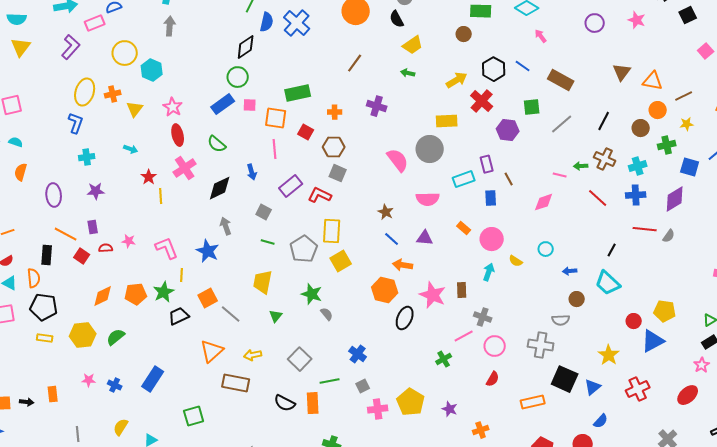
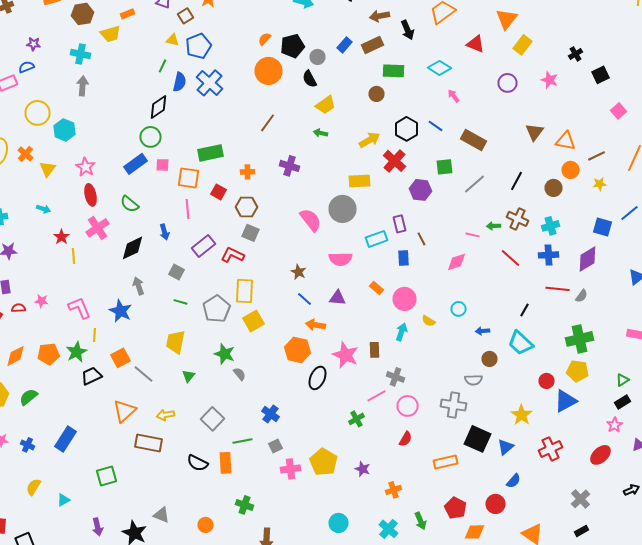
orange cross: (113, 94) -> (26, 154), turned -35
green cross: (667, 145) -> (580, 339), moved, size x1.5

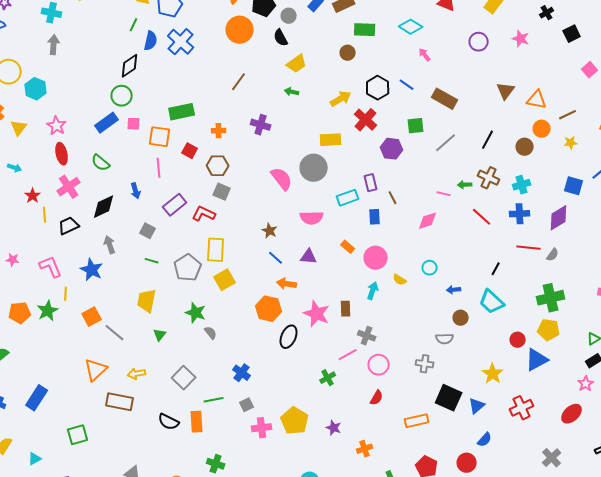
black trapezoid: (92, 376) -> (69, 226), moved
gray cross: (454, 405) -> (425, 364), size x0.7

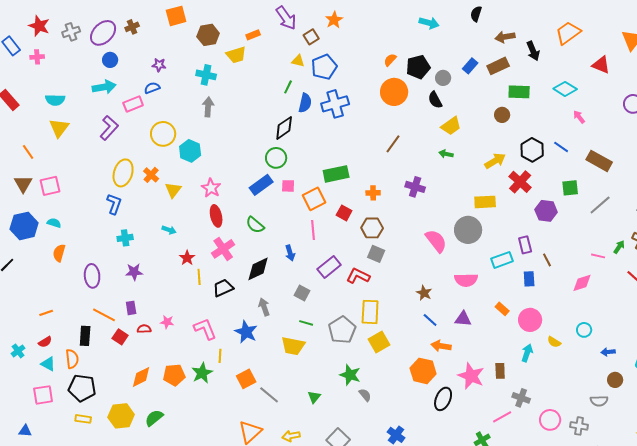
blue cross: (181, 42) -> (335, 104), turned 32
orange square: (160, 137) -> (314, 199), turned -35
green arrow: (465, 185) -> (619, 247), turned 128
yellow trapezoid: (147, 301) -> (293, 346), moved, turned -90
pink circle: (379, 365) -> (550, 420), moved

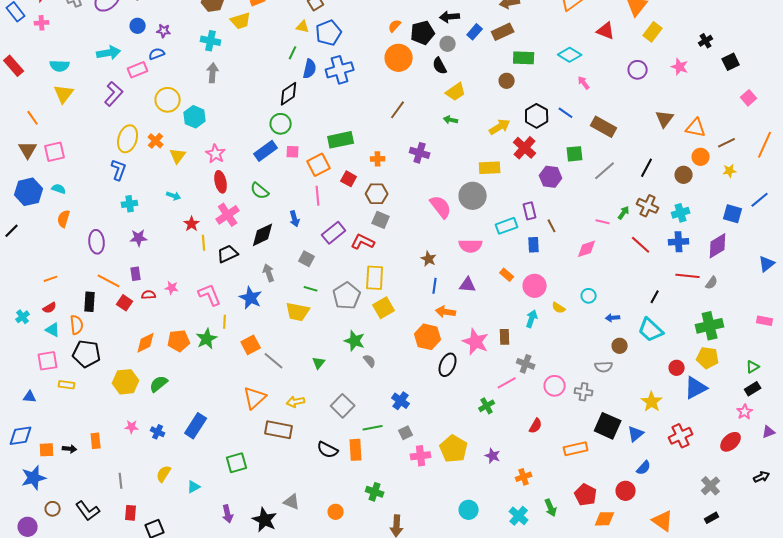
black arrow: (533, 51) -> (450, 17), moved, turned 108
blue circle: (110, 60) -> (138, 26), moved
blue line: (430, 320) -> (435, 286), turned 56
yellow rectangle: (83, 419) -> (67, 385), moved

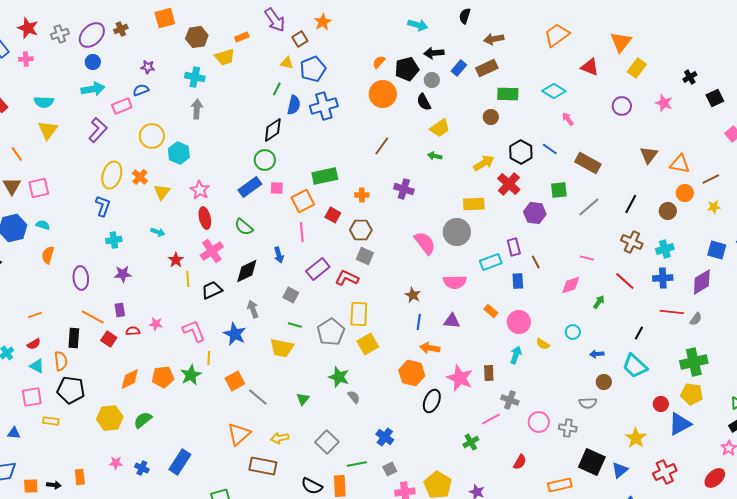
blue circle: (138, 26) -> (93, 62), moved
green arrow: (624, 213) -> (599, 302), moved

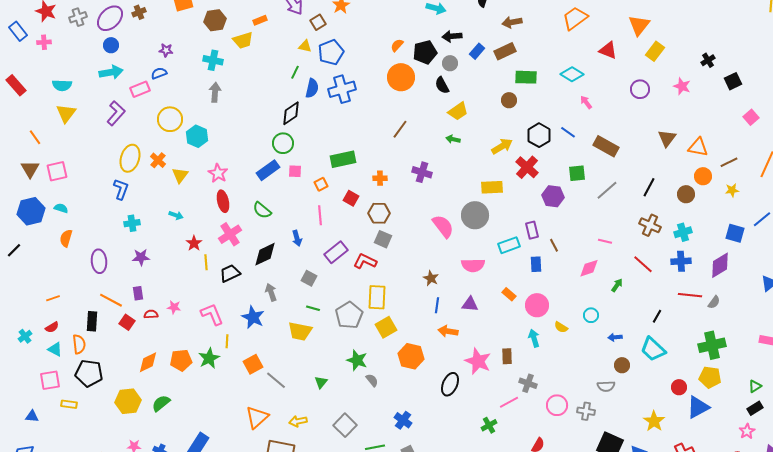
orange square: (303, 201) -> (321, 184), size x0.6
cyan arrow: (516, 355) -> (534, 338), turned -36
orange hexagon: (412, 373) -> (411, 356), moved

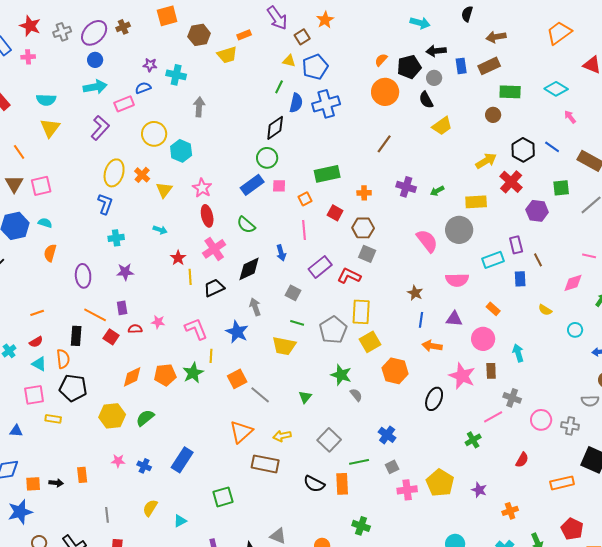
blue rectangle: (477, 51) -> (461, 66), turned -49
cyan cross: (213, 60) -> (176, 75), moved
green arrow: (453, 139) -> (437, 191), moved, turned -40
pink circle: (537, 305) -> (483, 339), moved
yellow semicircle: (561, 327) -> (545, 310), moved

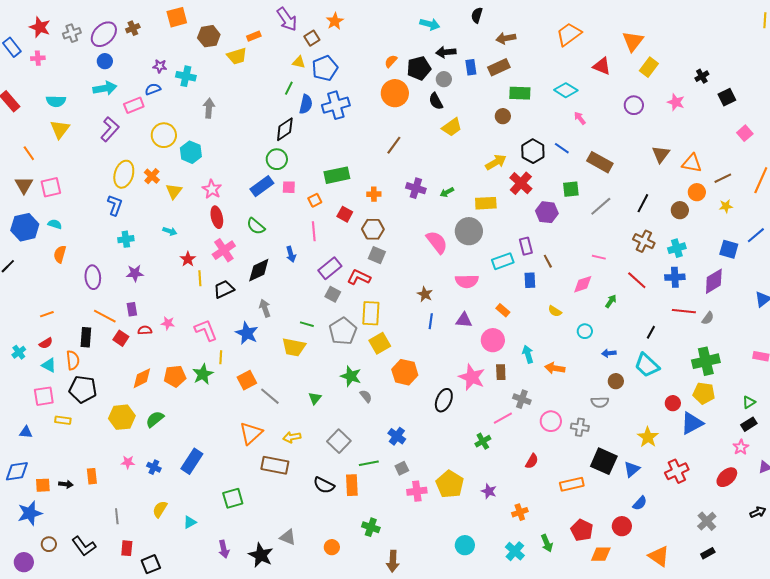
gray square: (293, 293) -> (333, 294), moved
orange arrow: (432, 346) -> (555, 368), moved

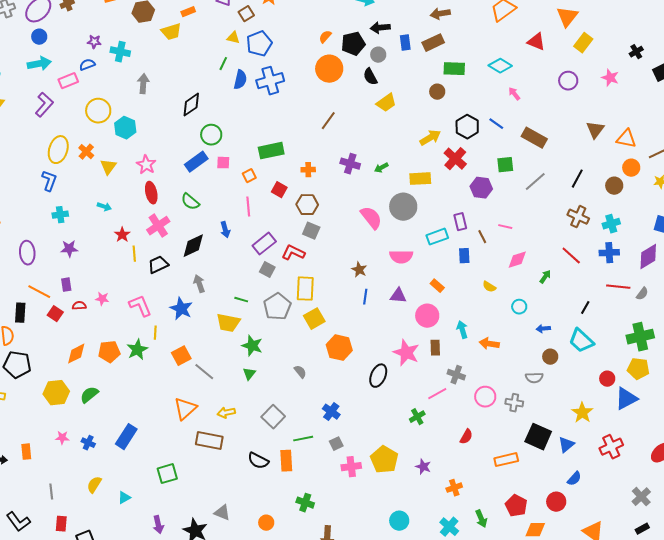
black diamond: (285, 129) -> (191, 105), moved
pink line: (599, 257) -> (505, 227), moved
green star: (351, 376) -> (252, 346), moved

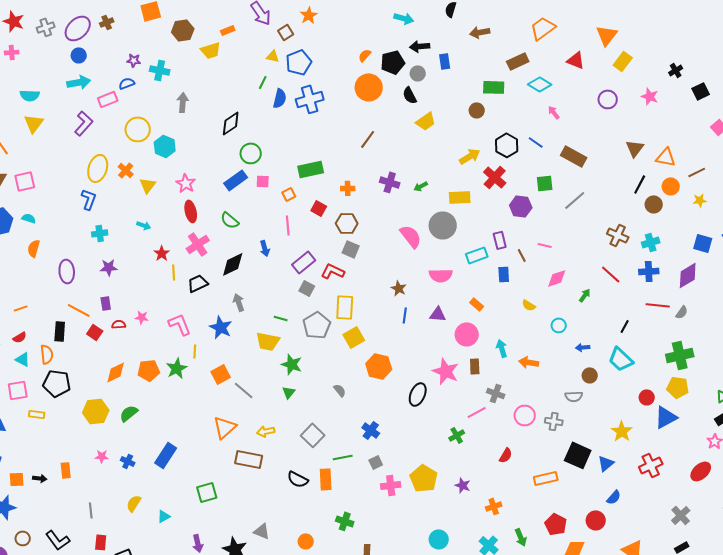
brown rectangle: (433, 43) -> (518, 61), moved
black line: (577, 179) -> (640, 184), moved

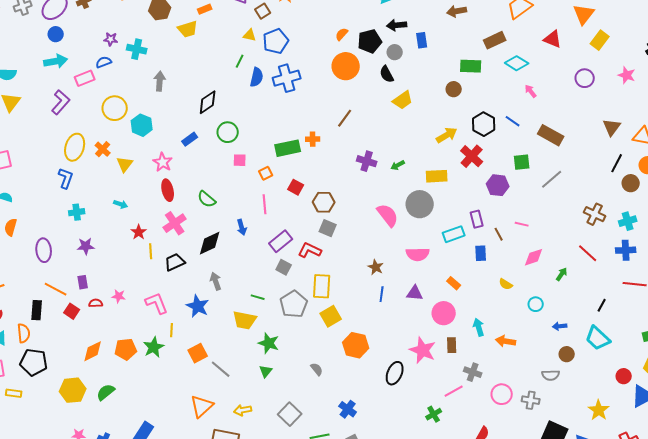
blue rectangle: (236, 180) -> (190, 139), moved, size x0.7
orange cross: (348, 188) -> (313, 139), moved

